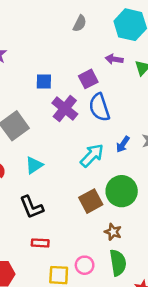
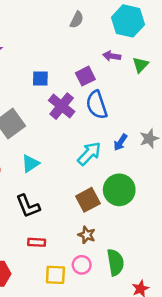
brown star: (113, 232) -> (87, 235), moved

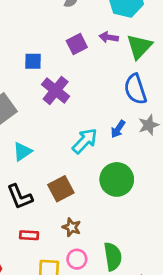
green triangle: (140, 65) -> (139, 47), size x1.5
purple square: (85, 76) -> (77, 44), moved
blue semicircle: (97, 105) -> (135, 89), moved
brown square: (88, 200) -> (61, 189), moved
brown star: (87, 235) -> (72, 227), moved

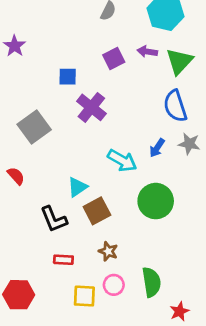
gray star: (149, 125) -> (189, 144), turned 30
cyan arrow: (85, 141) -> (122, 161), turned 76
cyan triangle: (22, 152) -> (77, 187), moved

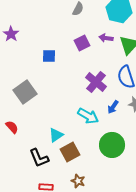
purple cross: (91, 107) -> (96, 82), moved

